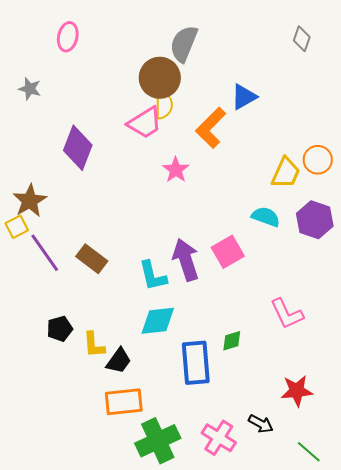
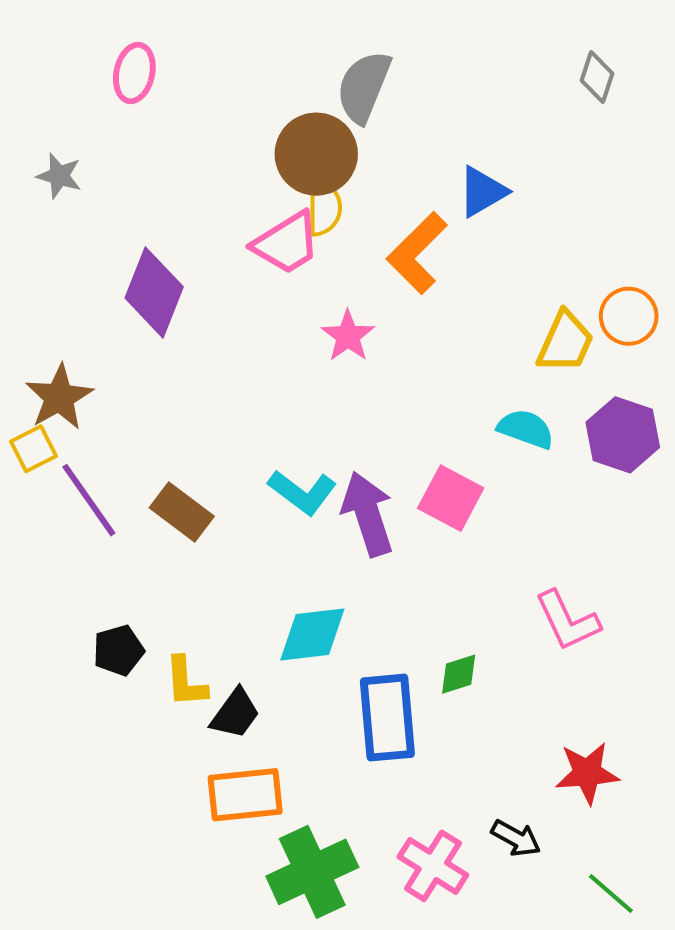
pink square: (228, 252) -> (451, 498), turned -32
cyan L-shape: (153, 276) -> (302, 492), moved, turned -40

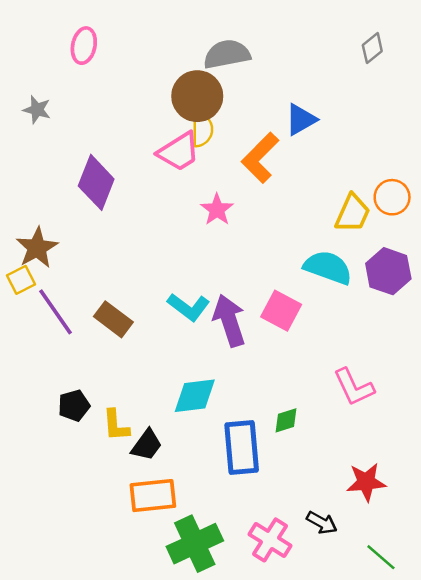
gray diamond: (597, 77) -> (372, 48), turned 32
gray semicircle: (364, 87) -> (227, 54), turned 57
cyan semicircle: (526, 429) -> (328, 268), size x1.4

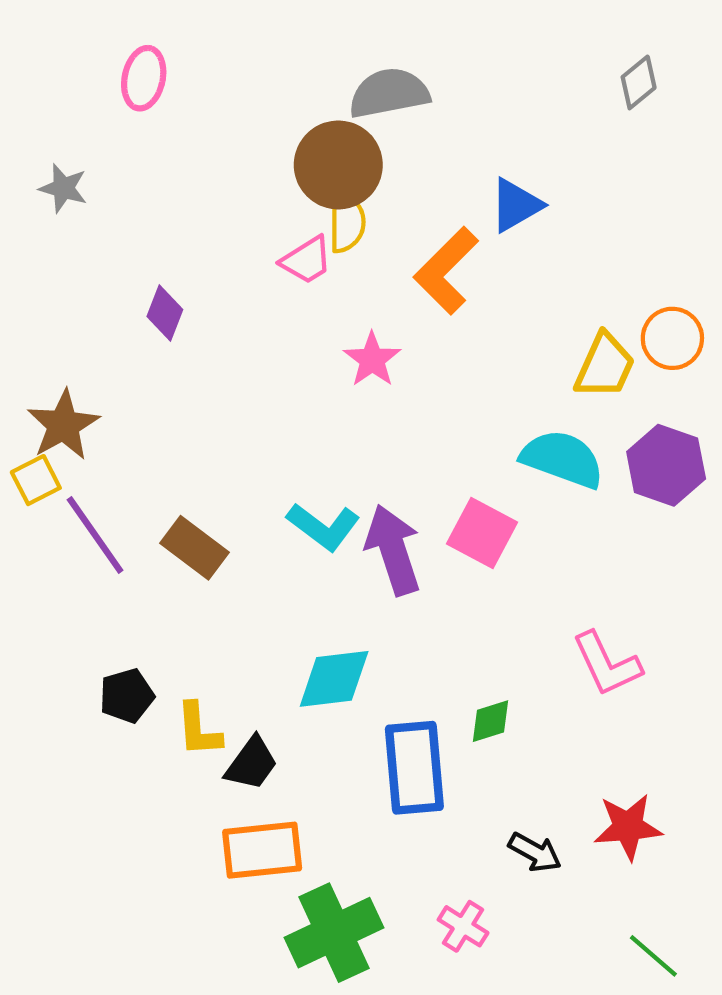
pink trapezoid: (179, 152) -> (307, 260), size x0.7
purple diamond: (96, 182) -> (165, 313), size x0.6
black arrow: (322, 523) -> (535, 852), moved
pink cross: (270, 540) -> (463, 926), size x0.7

